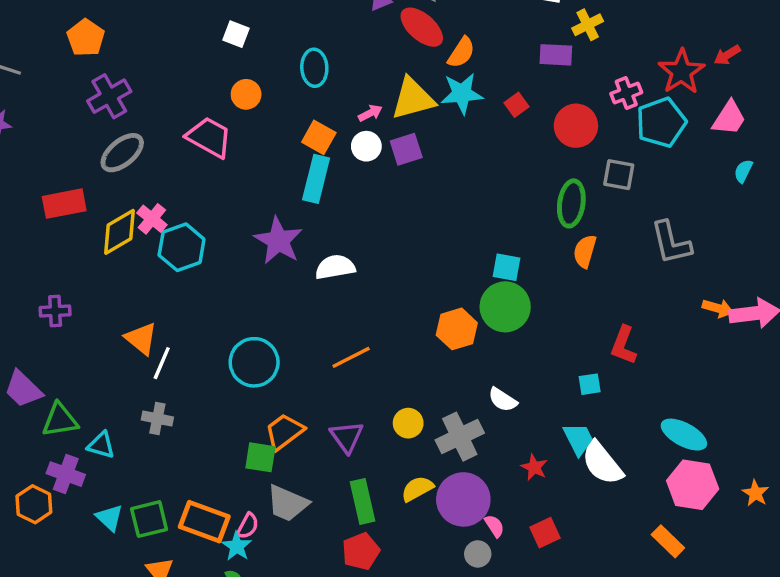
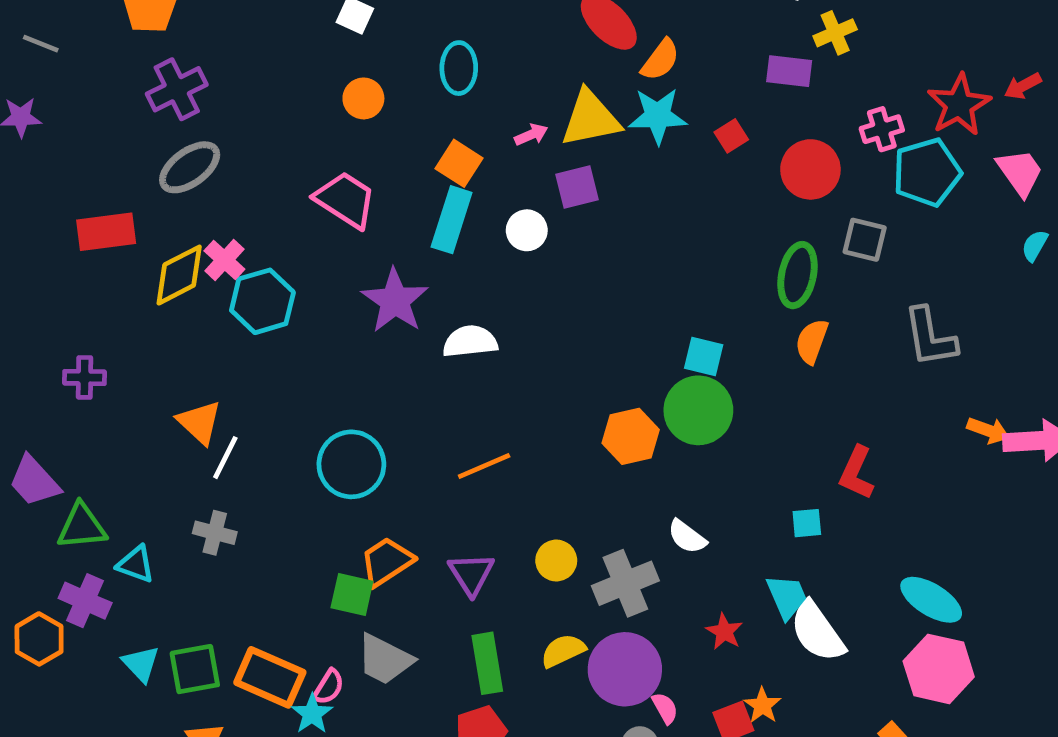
pink trapezoid: (729, 118) -> (1020, 172), turned -72
pink trapezoid: (209, 137) -> (345, 200), moved
white circle: (366, 146) -> (527, 230), moved
orange star: (755, 493) -> (762, 705), moved

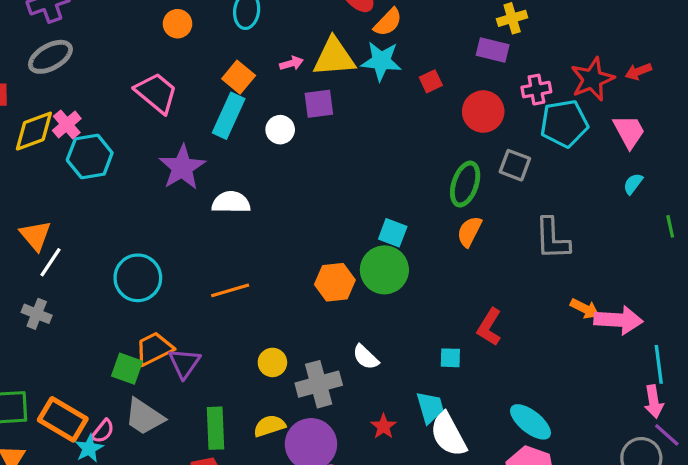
purple rectangle: (789, 71) -> (493, 50), moved
purple triangle: (471, 574) -> (184, 363), moved

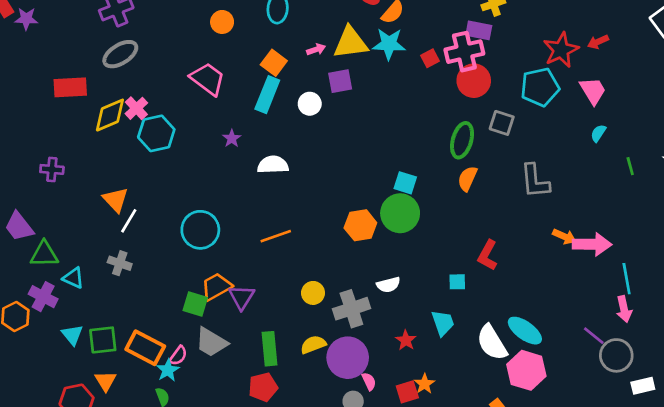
pink cross: (536, 90) -> (464, 52), moved, size x1.6
purple star: (182, 167) -> (232, 138), size x0.5
white semicircle: (366, 357) -> (388, 285), turned -55
white semicircle: (448, 434) -> (492, 343), moved
purple line: (667, 435) -> (594, 336), moved

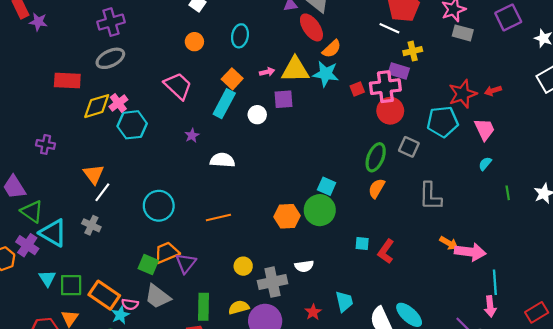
green triangle: (44, 254) -> (32, 211), turned 30
cyan triangle: (73, 278) -> (53, 233), size x1.6
cyan square: (457, 282) -> (362, 244), moved
pink semicircle: (178, 356) -> (130, 304), turned 56

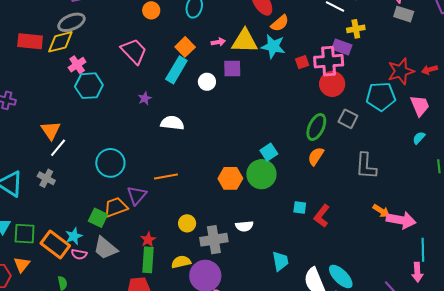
yellow diamond: (97, 106) -> (60, 42), moved
cyan square: (327, 186) -> (269, 152), turned 30
purple triangle: (186, 263) -> (137, 195), moved
red star: (313, 312) -> (148, 240), moved
cyan star: (120, 315) -> (74, 236), moved

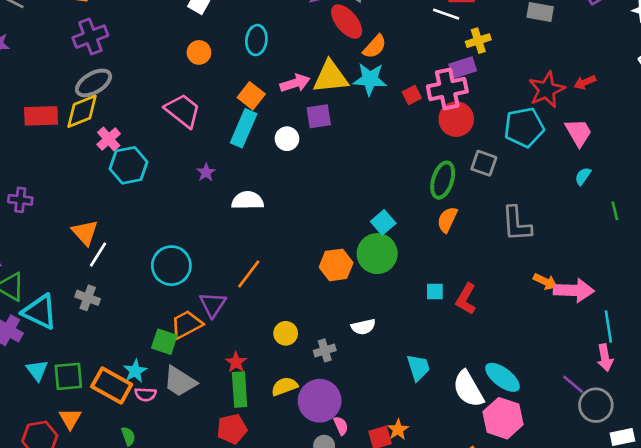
pink arrow: (218, 42) -> (295, 83), size x1.5
purple rectangle: (342, 47) -> (463, 68), turned -30
orange line: (166, 177) -> (249, 274), turned -35
gray cross: (214, 240) -> (325, 350), size x0.6

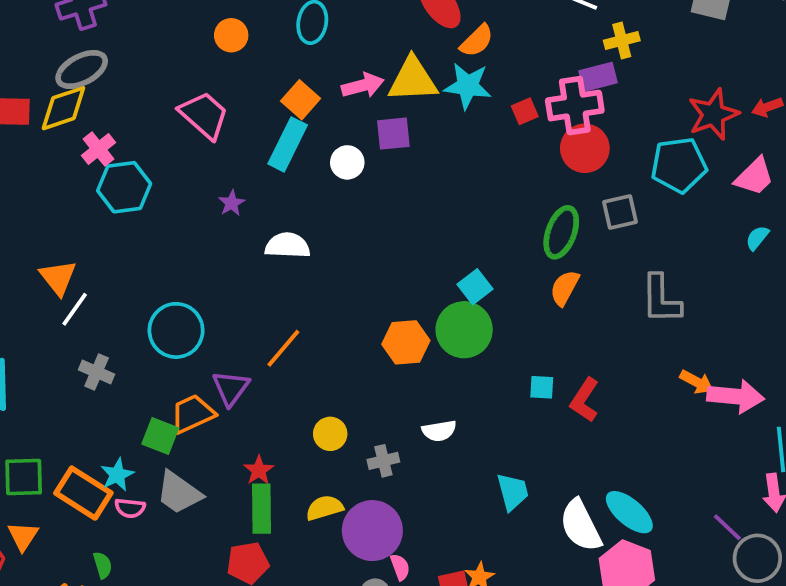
pink trapezoid: (578, 133) -> (754, 177), turned 72
gray square: (484, 163) -> (620, 212), turned -35
gray cross: (88, 298) -> (97, 372), moved

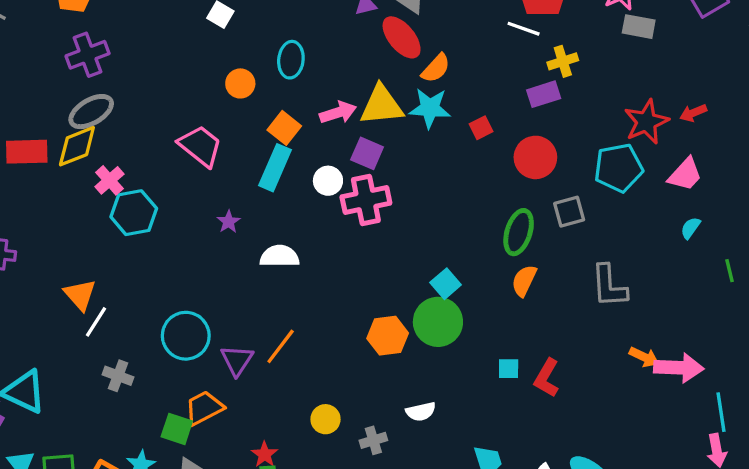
orange circle: (231, 35) -> (240, 83), moved
pink cross: (575, 106) -> (366, 200), moved
purple square: (393, 134) -> (367, 153), turned 32
purple triangle: (231, 388) -> (237, 360), moved

